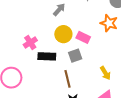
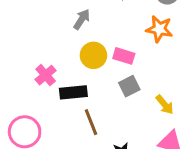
gray square: (75, 56) -> (129, 86), moved
brown line: (67, 79) -> (91, 122), moved

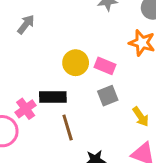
gray arrow: (82, 19) -> (26, 24), moved
pink cross: (46, 75) -> (26, 109), moved

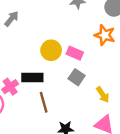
gray square: (108, 96) -> (77, 77), turned -35

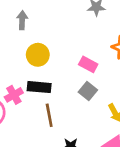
gray arrow: (12, 19) -> (22, 20), turned -42
yellow circle: (51, 50) -> (38, 55), moved

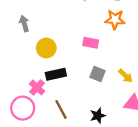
gray square: (88, 91) -> (97, 74), moved
brown line: (49, 115) -> (61, 109), moved

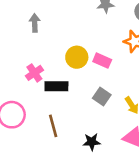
yellow circle: (46, 48) -> (77, 57), moved
pink cross: (37, 87) -> (34, 73), moved

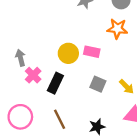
gray arrow: (35, 23) -> (20, 58), moved
black rectangle: (56, 86) -> (55, 83), turned -54

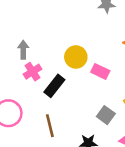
pink rectangle: (92, 52) -> (100, 71), moved
gray square: (98, 84) -> (106, 115), moved

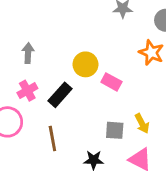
pink cross: (33, 72) -> (27, 91), moved
gray square: (106, 115) -> (115, 130), turned -36

